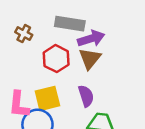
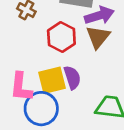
purple semicircle: (86, 96) -> (72, 78), moved

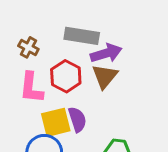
pink L-shape: (21, 87) -> (31, 88), moved

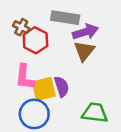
red hexagon: (66, 76) -> (35, 40), moved
pink L-shape: (31, 88) -> (25, 77), moved

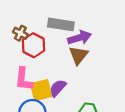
purple semicircle: (62, 87) -> (58, 88), turned -120

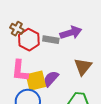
gray rectangle: (61, 24) -> (51, 40), moved, size x0.7
brown triangle: (78, 55) -> (83, 67), moved

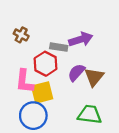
red hexagon: (29, 40) -> (45, 64), moved
purple semicircle: (51, 79) -> (76, 73), moved

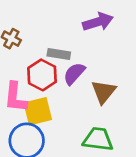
purple arrow: (81, 39) -> (98, 22), moved
purple semicircle: (76, 73) -> (74, 74), moved

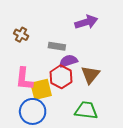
purple semicircle: (74, 74) -> (68, 61), turned 30
red hexagon: (42, 75) -> (61, 77), moved

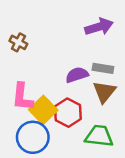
gray rectangle: (57, 46) -> (103, 68), moved
red hexagon: (61, 77) -> (68, 113), moved
yellow square: (41, 89) -> (43, 110), turned -30

